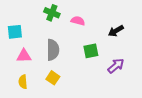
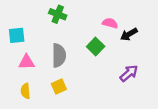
pink semicircle: (78, 21) -> (110, 23), moved
green square: (91, 51) -> (96, 47), moved, turned -35
yellow square: (53, 78) -> (59, 87), turned 32

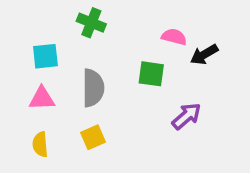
cyan square: (17, 35) -> (45, 56), moved
green square: (96, 47) -> (151, 74), turned -36
purple arrow: (129, 73) -> (187, 116), moved

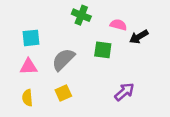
green cross: (91, 23) -> (81, 15), moved
gray semicircle: (93, 88) -> (63, 59), turned -135
purple arrow: (187, 116) -> (124, 92), moved

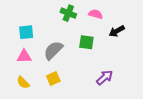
pink semicircle: (118, 25) -> (96, 14), moved
yellow semicircle: (27, 98) -> (23, 83), turned -40

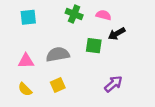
black arrow: (117, 31) -> (117, 34), moved
cyan square: (26, 32) -> (28, 17), moved
gray semicircle: (53, 50) -> (58, 54), turned 35

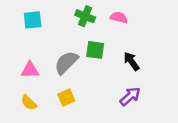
black arrow: (117, 34) -> (131, 61), moved, turned 84
green square: (94, 46) -> (95, 50), moved
gray semicircle: (58, 54) -> (66, 63), turned -35

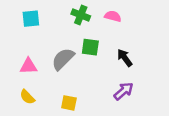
yellow square: (66, 98) -> (69, 103), moved, turned 35

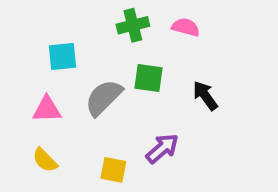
green cross: (81, 15) -> (133, 25), turned -36
cyan square: (31, 19) -> (63, 57), moved
purple arrow: (124, 91) -> (162, 148), moved

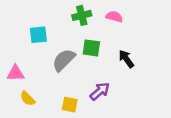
pink triangle: (47, 109) -> (16, 73), moved

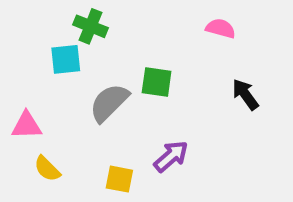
green cross: (82, 15) -> (91, 26), moved, turned 36
pink semicircle: (114, 17) -> (221, 28), moved
black arrow: (126, 59) -> (245, 94), moved

